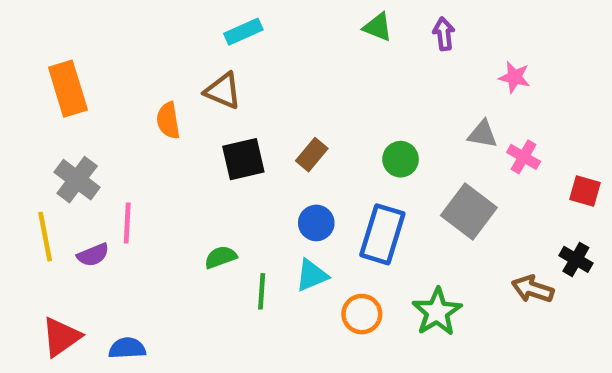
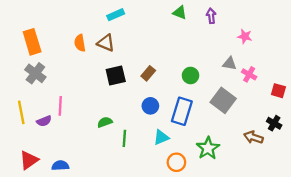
orange semicircle: (168, 120) -> (80, 43), moved
gray cross: (77, 180) -> (35, 73), moved
cyan triangle: (312, 275) -> (161, 137), moved
orange circle: (362, 314) -> (176, 162), moved

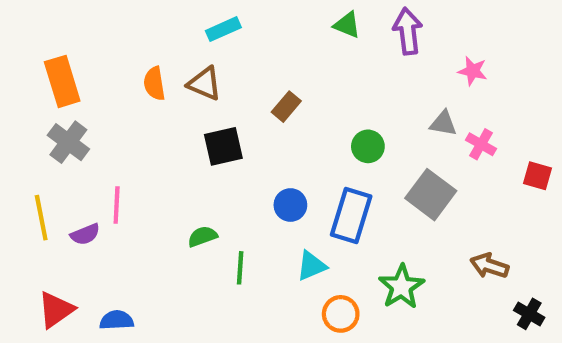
purple arrow: (211, 16) -> (408, 31), size x1.5
brown rectangle: (148, 73) -> (286, 107), moved
black cross: (274, 123) -> (529, 314), moved

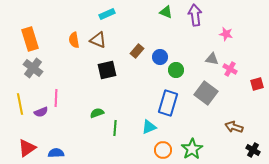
red square: (538, 176) -> (257, 84), turned -32
blue circle: (290, 205) -> (160, 57), moved
green star: (401, 287) -> (192, 149), moved

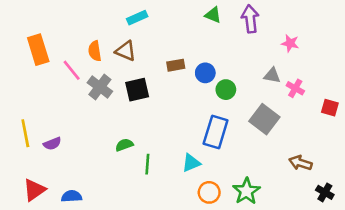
brown rectangle: (137, 51) -> (176, 65), turned 40
gray cross: (33, 68) -> (100, 87), moved
red square: (257, 84) -> (330, 108), turned 32
pink line: (56, 98) -> (72, 70), moved, turned -42

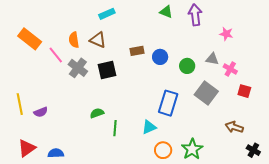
orange rectangle: (38, 50) -> (30, 39), turned -35
green circle: (226, 90) -> (187, 66), moved
red square: (330, 108) -> (244, 91), moved

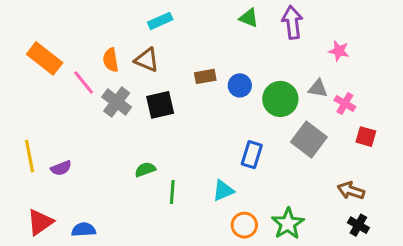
green circle: (187, 66) -> (280, 99), size x1.5
blue rectangle: (168, 103) -> (252, 155), size x0.7
black cross: (253, 150) -> (358, 225), moved

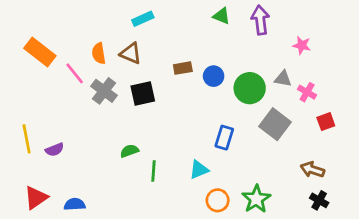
red square: (366, 137) -> (326, 122), turned -36

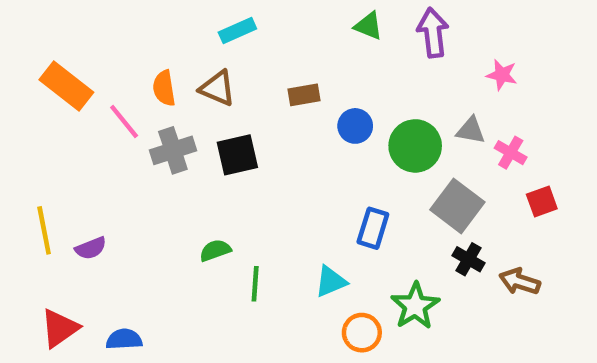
brown rectangle: (183, 68) -> (304, 95), moved
gray cross: (104, 91) -> (173, 150), turned 35
green star: (256, 199) -> (415, 306), moved
black cross: (319, 200) -> (468, 259), moved

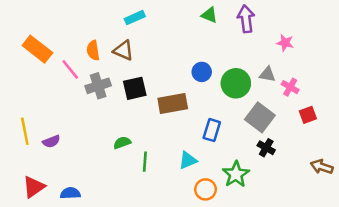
brown rectangle: (304, 95) -> (173, 104), moved, size x1.6
brown arrow: (520, 281) -> (322, 167), moved

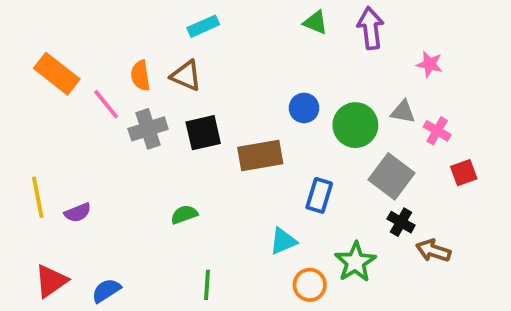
green line: (145, 162) -> (207, 285), moved
brown arrow: (322, 167) -> (433, 251), moved
blue semicircle: (70, 193) -> (106, 291), turned -30

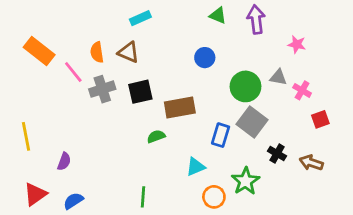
blue circle: (304, 108) -> (205, 58), moved
gray square: (391, 176) -> (252, 122), moved
purple semicircle: (78, 213) -> (64, 161), moved, turned -48
green semicircle: (184, 214) -> (156, 136), moved
brown arrow: (433, 251) -> (311, 163), moved

